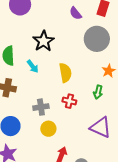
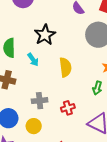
red cross: (69, 101) -> (68, 108), moved, turned -32
yellow circle: (48, 129) -> (34, 126), moved

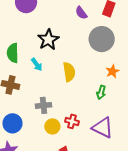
red cross: (68, 108) -> (72, 121), moved, turned 32
yellow circle: (34, 126) -> (52, 126), moved

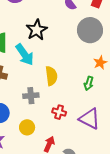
cyan arrow: (37, 65) -> (25, 55), size x1.6
yellow semicircle: (69, 72) -> (51, 76), moved
yellow circle: (52, 126) -> (27, 127), moved

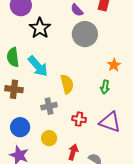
black star: (37, 30) -> (40, 28), moved
gray circle: (90, 30) -> (85, 34), moved

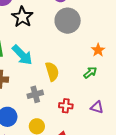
green arrow: (105, 87) -> (90, 73), turned -136
purple triangle: (110, 122) -> (97, 107), size x0.6

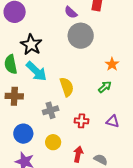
black star: (22, 17) -> (31, 45), moved

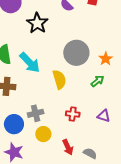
gray circle: (81, 36) -> (76, 53), moved
black star: (31, 45) -> (37, 23), moved
gray cross: (51, 110) -> (36, 113), moved
red arrow: (78, 154) -> (68, 147), turned 140

